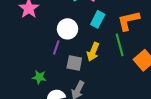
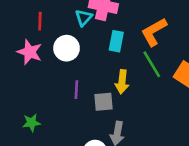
white circle: (67, 29) -> (67, 48), moved
green star: (39, 77) -> (31, 123), moved

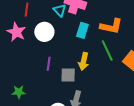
cyan triangle: (84, 18) -> (60, 10), turned -32
orange L-shape: (154, 32) -> (111, 26), turned -145
green star: (31, 123) -> (19, 92), moved

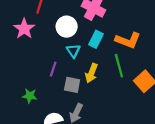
cyan triangle: (60, 10) -> (73, 51), moved
white circle: (44, 32) -> (67, 27), moved
green star: (19, 92) -> (30, 96), moved

